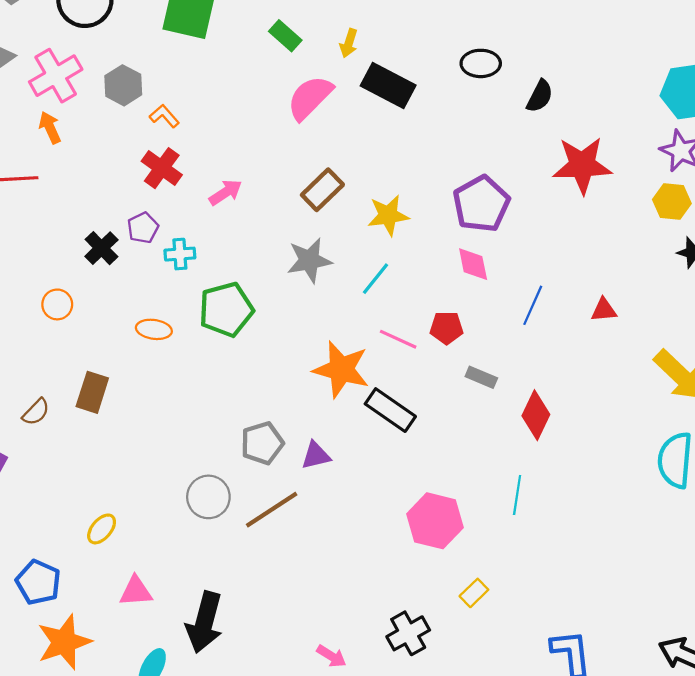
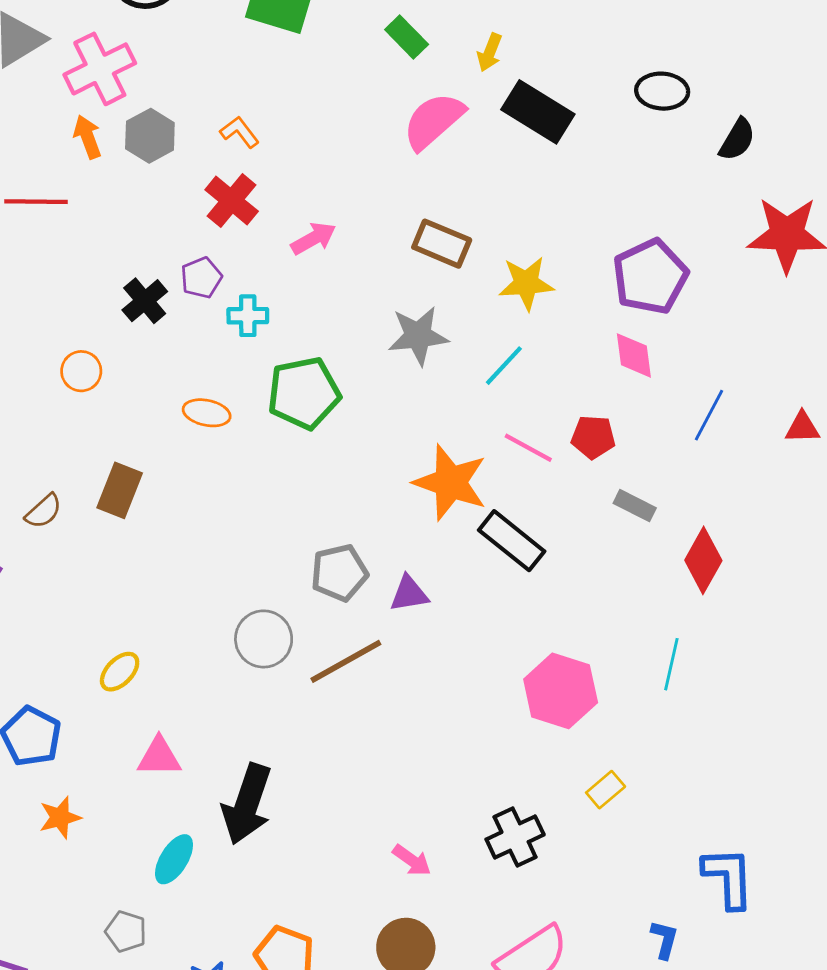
gray hexagon: (123, 85) -> (150, 136), moved
brown rectangle: (322, 190) -> (442, 244), turned 63
orange star: (64, 642) -> (60, 818), size x0.6

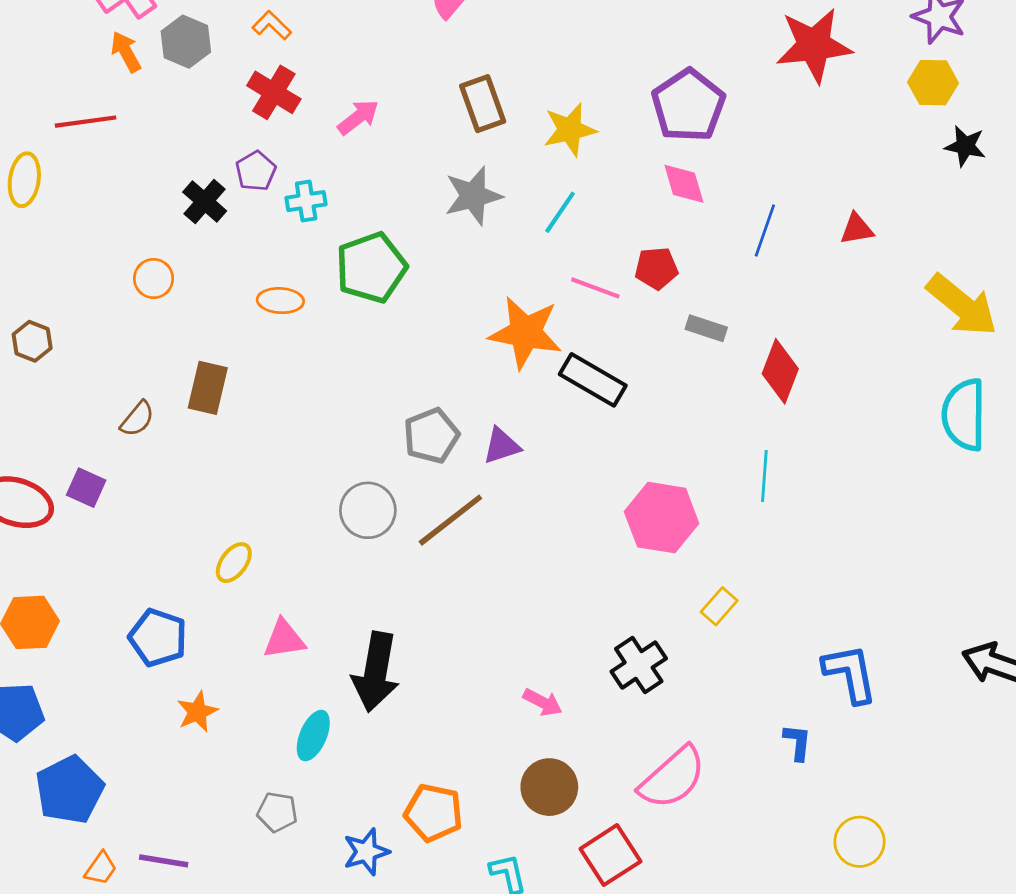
brown rectangle: (442, 244) -> (483, 104), turned 56

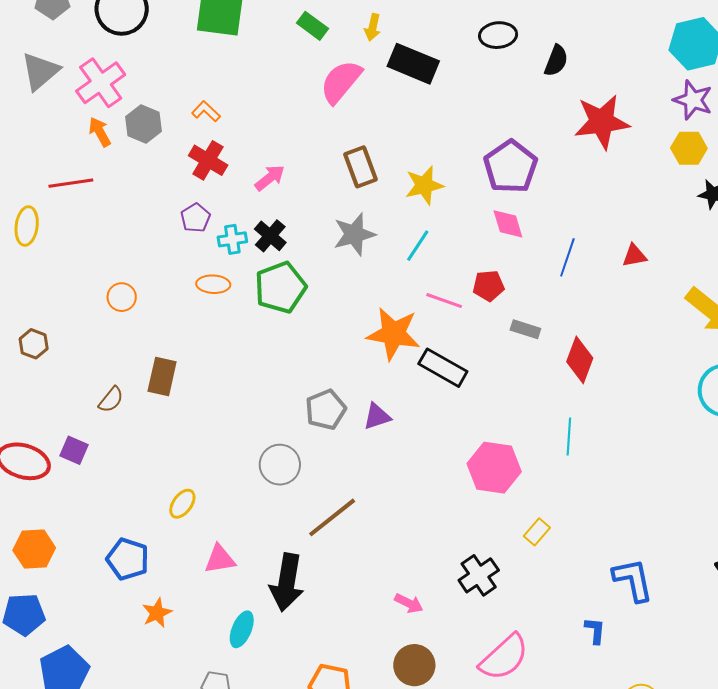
black cross: (205, 201) -> (270, 236), moved
orange ellipse: (280, 301) -> (213, 284), moved
brown line: (450, 520) -> (332, 517), moved

